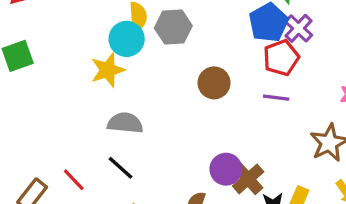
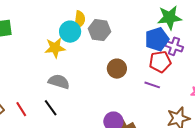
purple cross: (299, 28) -> (174, 46), turned -36

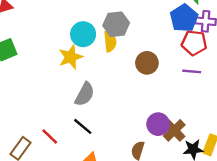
yellow semicircle: (80, 20) -> (110, 41), moved
red pentagon: (160, 62) -> (194, 43), turned 30
gray semicircle: (59, 82) -> (85, 94), turned 115

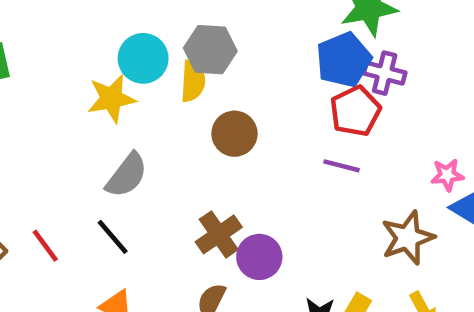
red pentagon: (194, 43) -> (355, 111), turned 30
brown circle: (147, 63) -> (234, 134), moved
brown cross: (174, 130) -> (219, 234), moved

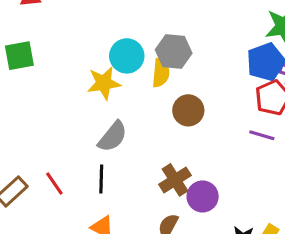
black line: (113, 237) -> (101, 179), turned 40

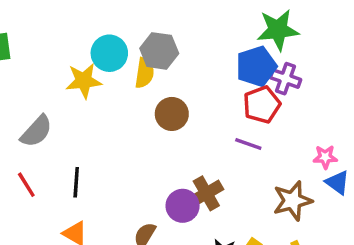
gray semicircle: (113, 137) -> (36, 131), moved
brown cross: (175, 180) -> (206, 193), moved

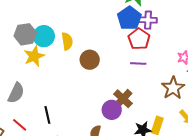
gray hexagon: (159, 51) -> (25, 34), moved

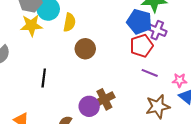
blue pentagon: (129, 18) -> (139, 22), turned 30
purple line: (138, 63) -> (150, 73), moved
black line: (47, 115) -> (44, 78), moved

